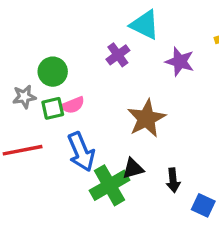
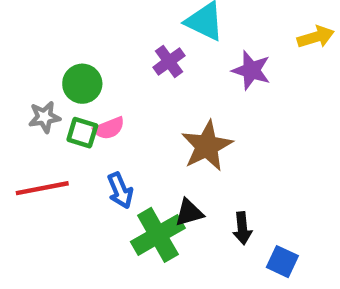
green square: (53, 108) -> (82, 133), turned 30
blue arrow: (81, 152) -> (120, 190), size x0.7

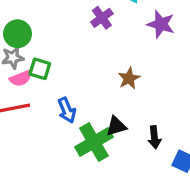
green circle: (82, 84) -> (17, 34), moved
pink semicircle: (109, 128) -> (21, 78), moved
brown star: (207, 146) -> (129, 78), size x0.6

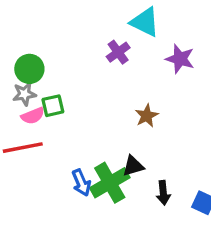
green square: (40, 69) -> (53, 106), turned -30
blue arrow: (67, 110) -> (81, 183), moved
black arrow: (154, 137) -> (163, 193), moved

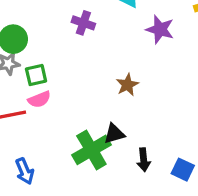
purple cross: (118, 52) -> (83, 23), moved, turned -35
pink semicircle: (33, 116) -> (39, 99), moved
blue arrow: (81, 183) -> (25, 171), moved

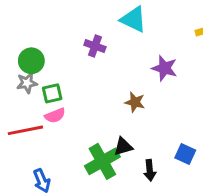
purple star: (160, 29) -> (165, 68), moved
brown star: (127, 85) -> (135, 102), turned -30
blue square: (183, 170) -> (185, 154), moved

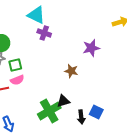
cyan triangle: (133, 19) -> (36, 15), moved
purple star: (165, 68) -> (91, 48), turned -30
blue square: (185, 154) -> (96, 112), moved

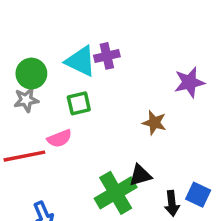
cyan triangle: (36, 15) -> (81, 61), moved
purple cross: (44, 33) -> (107, 56), turned -32
green square: (15, 65) -> (79, 103), moved

